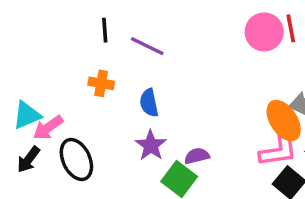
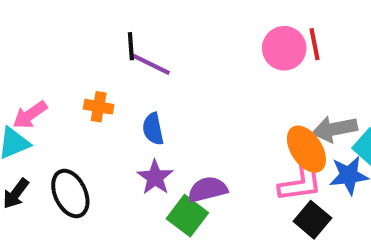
black line: (105, 30) -> (131, 46), moved
pink arrow: (48, 128) -> (30, 115), moved
purple semicircle: (197, 156) -> (208, 189), size x1.4

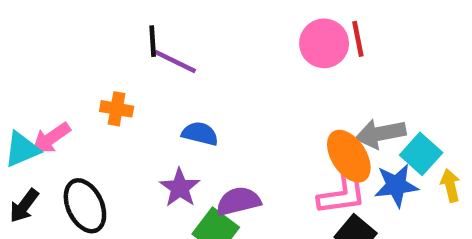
pink arrow: (30, 115) -> (51, 138), moved
blue semicircle: (153, 129) -> (200, 134), moved, turned 116

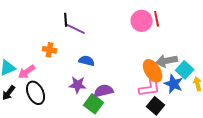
pink arrow: (51, 138) -> (27, 72), moved
blue star: (396, 185) -> (174, 84), turned 30
purple star: (180, 188) -> (78, 85), turned -30

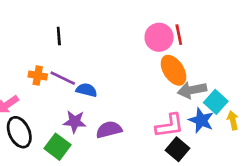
purple line: (76, 29) -> (63, 78), moved
orange ellipse: (153, 71) -> (174, 70), moved
green square: (94, 104) -> (57, 147), moved

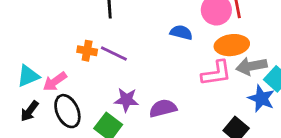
orange ellipse: (174, 70) -> (232, 45), turned -64
blue semicircle: (86, 90) -> (181, 32), moved
pink L-shape: (170, 126) -> (216, 73), moved

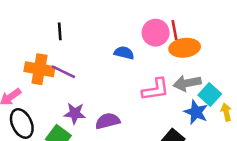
orange ellipse: (232, 45) -> (185, 48), moved
orange cross: (87, 51) -> (39, 69), size x1.6

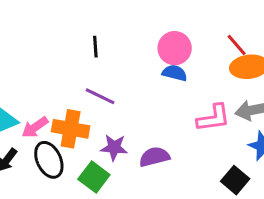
red line: (174, 30) -> (237, 45), turned -30
pink circle: (156, 33) -> (175, 48), moved
orange cross: (39, 69) -> (71, 129), moved

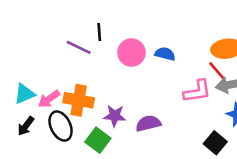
red line: (237, 45) -> (217, 71), moved
pink circle: (175, 48) -> (131, 53), moved
purple line: (100, 96) -> (79, 47), moved

